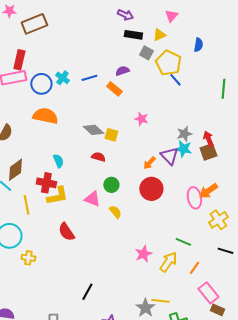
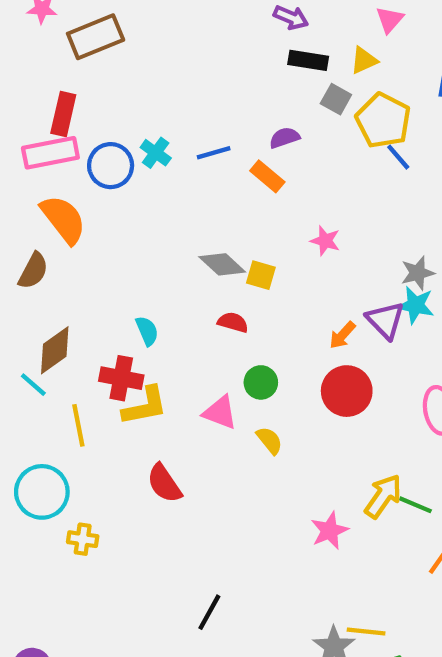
orange semicircle: (45, 116) -> (63, 219), moved, turned 40
yellow arrow: (168, 262) -> (383, 496), moved

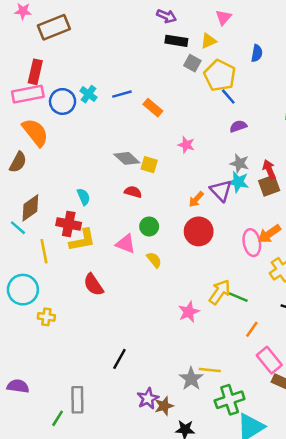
purple semicircle: (284, 138) -> (238, 126), moved
gray star: (418, 273) -> (239, 163), turned 30

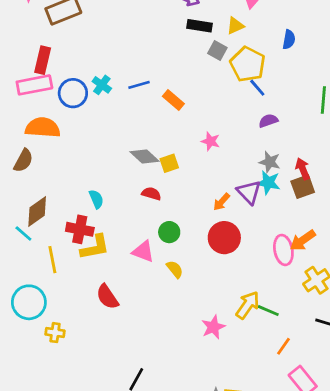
orange semicircle: (35, 132) -> (43, 128), turned -48
yellow square: (149, 165) -> (169, 163), turned -35

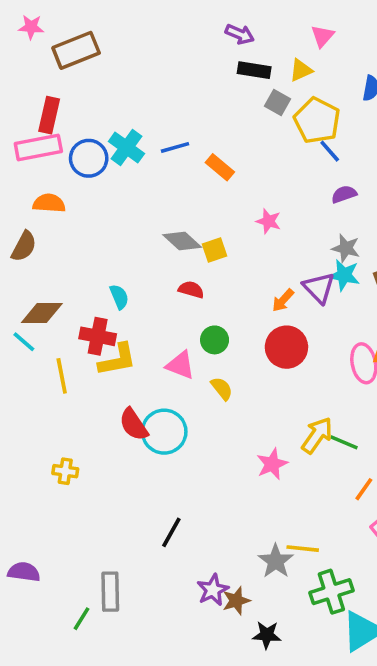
cyan cross: (102, 85) -> (126, 147), size x1.4
orange semicircle: (43, 128) -> (49, 203), size x0.7
brown diamond: (37, 211) -> (42, 313), turned 36
cyan circle: (29, 302) -> (164, 432), moved

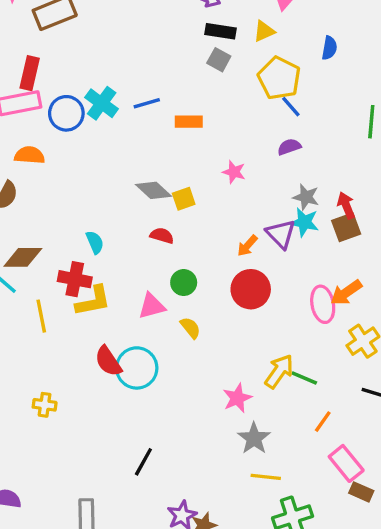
gray square: (277, 103) -> (219, 60), moved
orange rectangle: (220, 167) -> (189, 122), turned -40
purple semicircle: (344, 194) -> (289, 147), moved
pink triangle: (180, 365) -> (152, 306), turned -36
gray star: (276, 561) -> (254, 438), moved

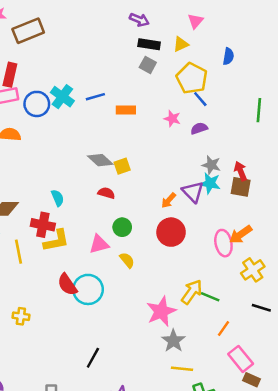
pink star: (234, 172) -> (172, 119), moved
brown square: (346, 227) -> (241, 187), turned 30
pink star: (237, 398) -> (161, 311), size x1.4

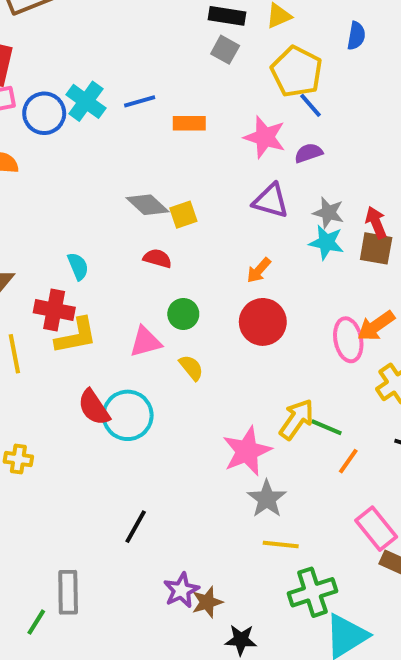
pink star: (172, 119) -> (265, 137), size x1.5
purple triangle: (193, 192) -> (271, 201), moved, turned -30
orange line: (223, 328) -> (348, 461), moved

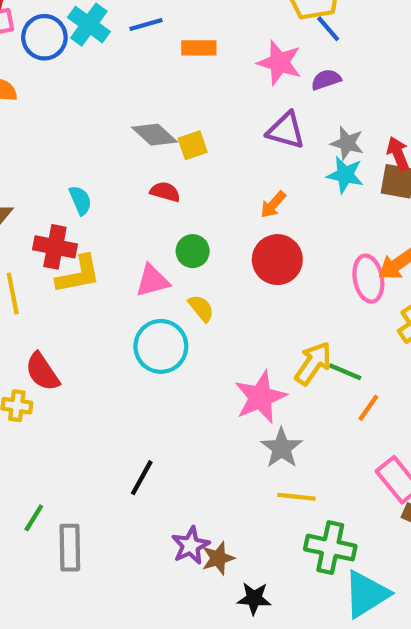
red semicircle: (94, 407) -> (42, 372), moved
cyan circle: (128, 415) -> (161, 346), moved
green cross: (312, 592) -> (330, 548), turned 30
green line: (36, 622) -> (34, 518), moved

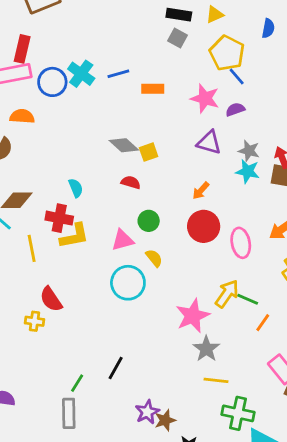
pink ellipse: (368, 279) -> (241, 243), moved
green line: (34, 518) -> (77, 383), moved

